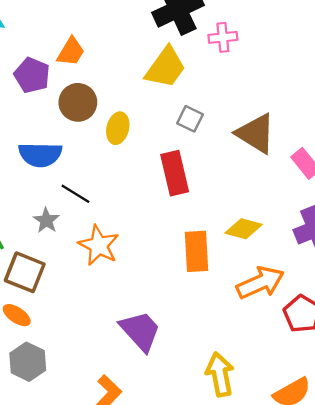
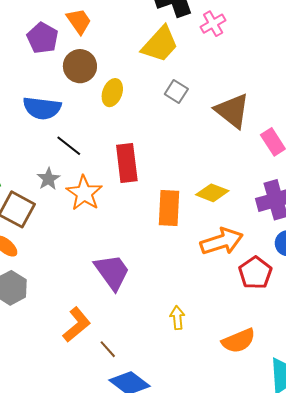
pink cross: (223, 37) -> (213, 24), turned -30
orange trapezoid: (71, 52) -> (79, 21), turned -72
red rectangle: (175, 173) -> (127, 163), moved
gray star: (46, 220) -> (48, 179), moved
yellow arrow: (220, 374) -> (177, 318), size x0.6

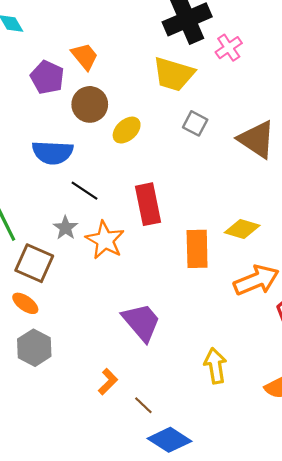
yellow trapezoid: (160, 44) -> (174, 74), turned 69
yellow ellipse: (112, 93) -> (127, 130), turned 32
yellow arrow: (177, 318) -> (215, 366), size x1.4
orange L-shape: (77, 325) -> (108, 382), size x0.7

